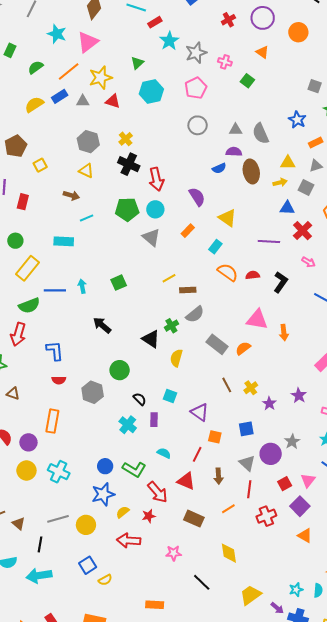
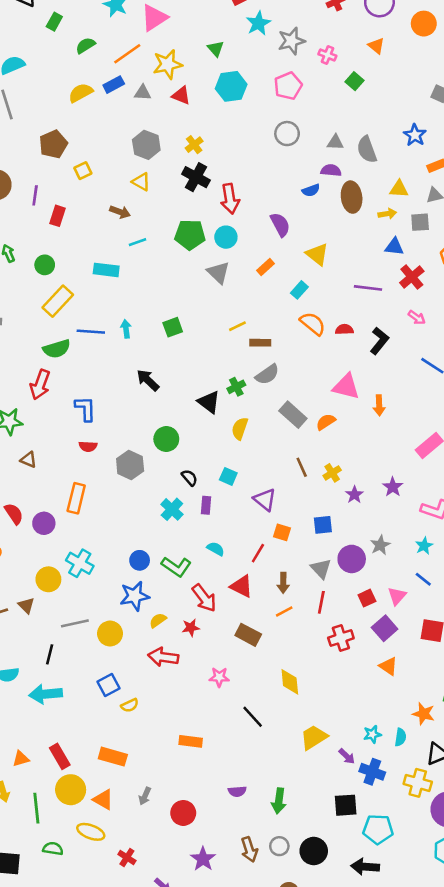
green triangle: (137, 63) -> (216, 49), turned -32
gray square: (306, 187) -> (420, 222), turned -35
yellow circle: (26, 470) -> (48, 579), moved
orange line: (228, 509) -> (284, 611), moved
brown triangle: (19, 524) -> (26, 605), moved

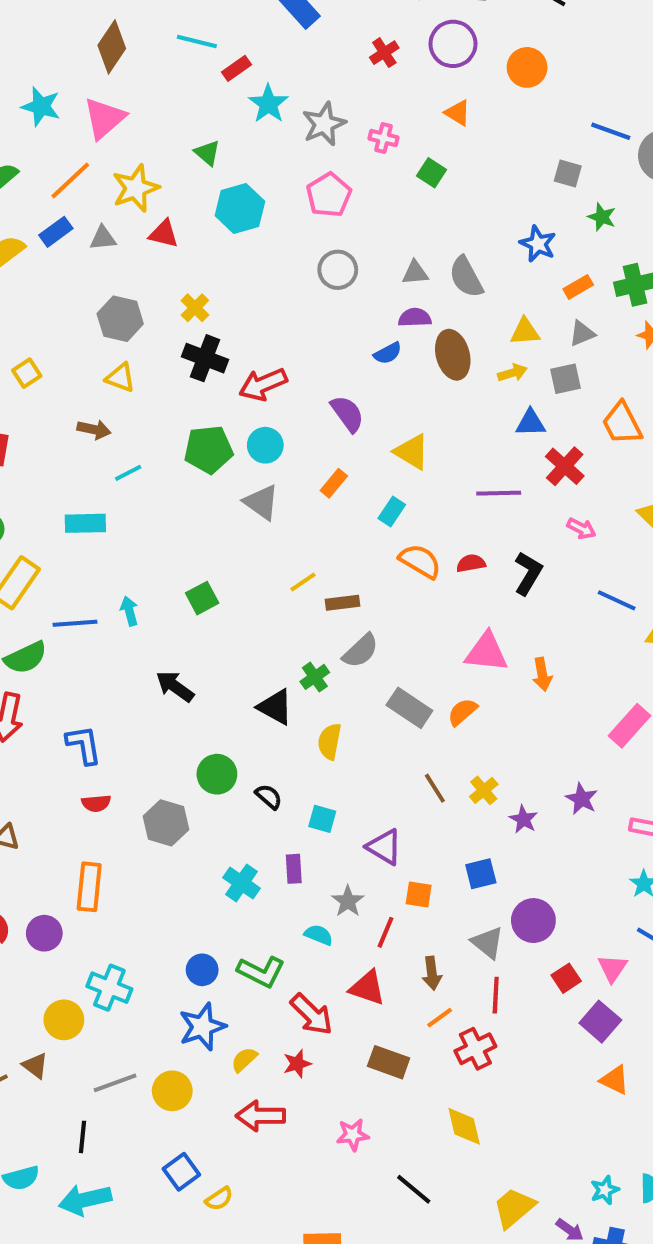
red arrow: (230, 199) -> (263, 384), turned 84
black semicircle: (189, 478) -> (269, 797), moved
gray star: (380, 545) -> (348, 901), moved
red cross: (341, 638) -> (475, 1049), moved

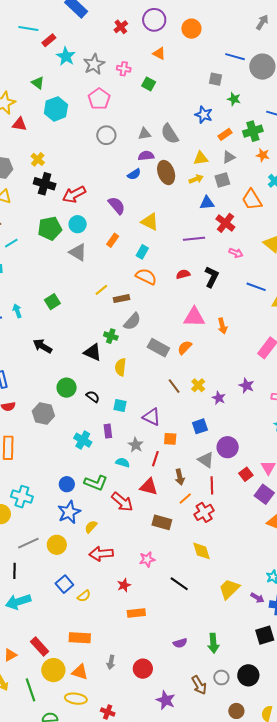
orange semicircle: (420, 561) -> (146, 277), moved
green cross: (315, 677) -> (111, 336), turned -32
red star: (297, 1064) -> (124, 585), moved

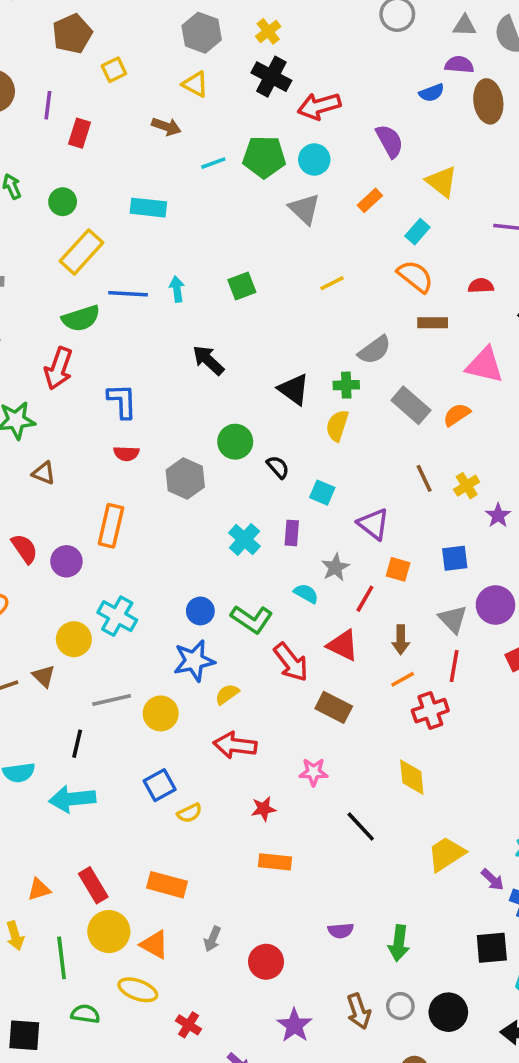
cyan line: (11, 243) -> (213, 163), moved
brown rectangle: (122, 299) -> (433, 323), moved
green cross: (111, 336) -> (346, 385), moved, turned -32
brown rectangle: (162, 522) -> (334, 707), moved

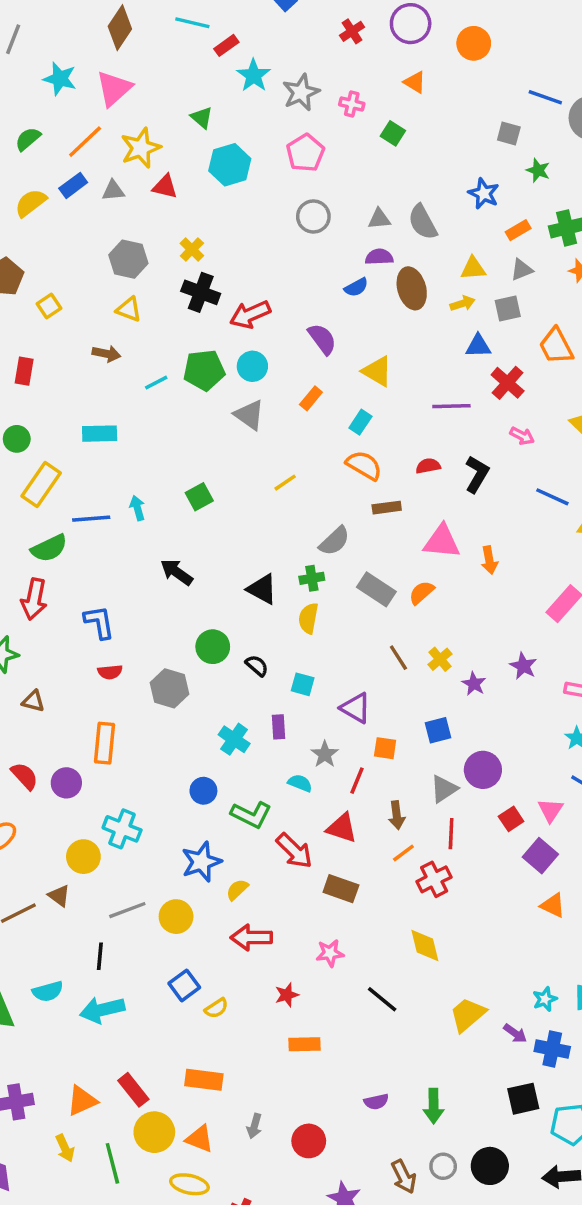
blue circle: (200, 611) -> (203, 791), moved
gray triangle: (453, 619) -> (444, 789), turned 48
orange triangle: (39, 889) -> (82, 1101), size x1.4

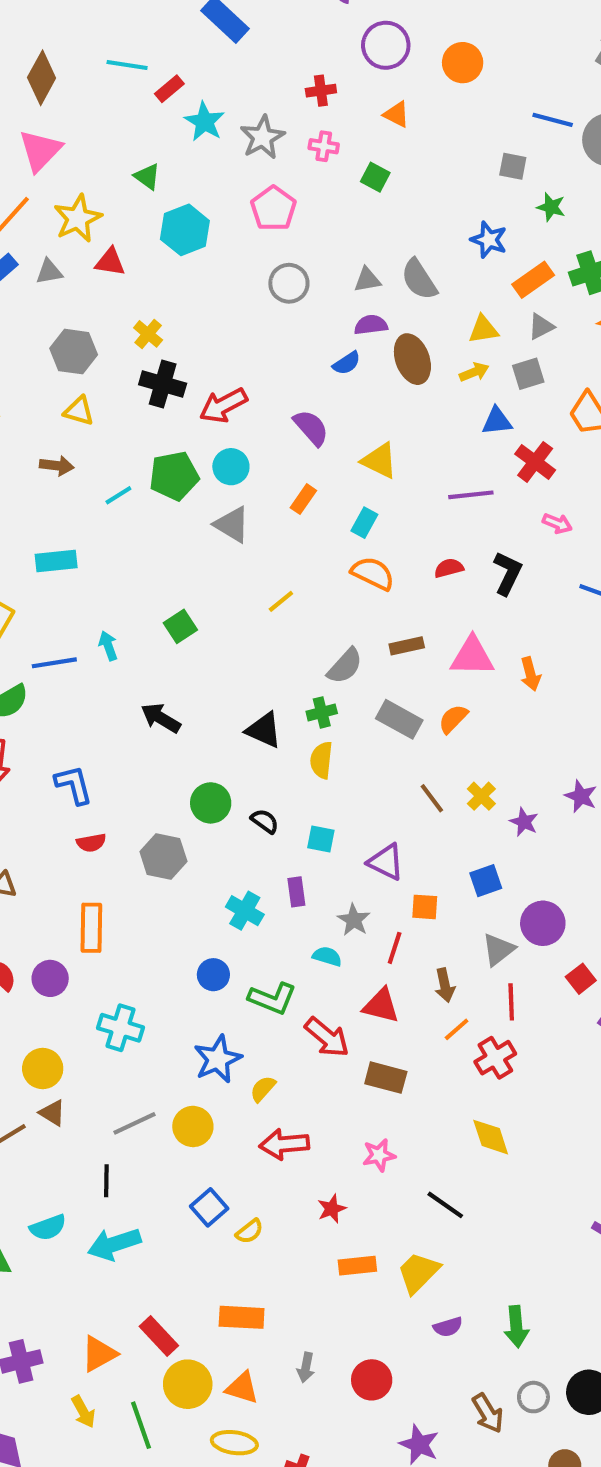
red cross: (352, 31) -> (321, 91), moved, turned 30
orange rectangle: (518, 230) -> (533, 280), size x1.4
brown rectangle: (387, 508) -> (407, 646), moved
yellow circle: (83, 857) -> (43, 1069), moved
yellow trapezoid: (468, 1015) -> (418, 1273), moved

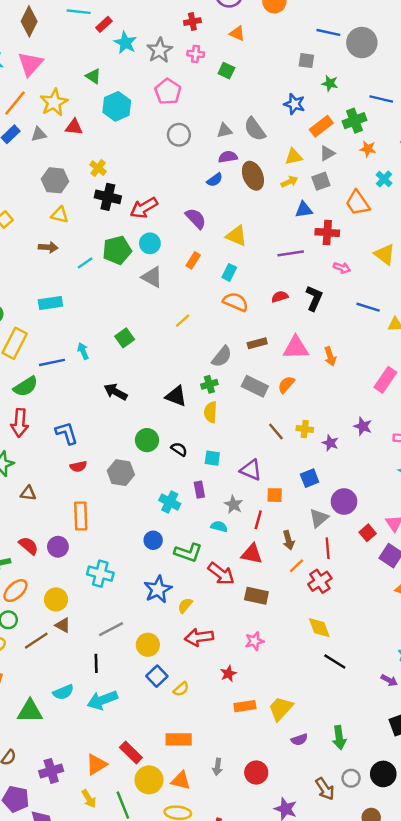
red cross: (535, 462) -> (327, 233), turned -30
yellow cross: (481, 796) -> (305, 429), turned -35
yellow circle: (193, 1126) -> (148, 645), moved
black line: (445, 1205) -> (335, 662), moved

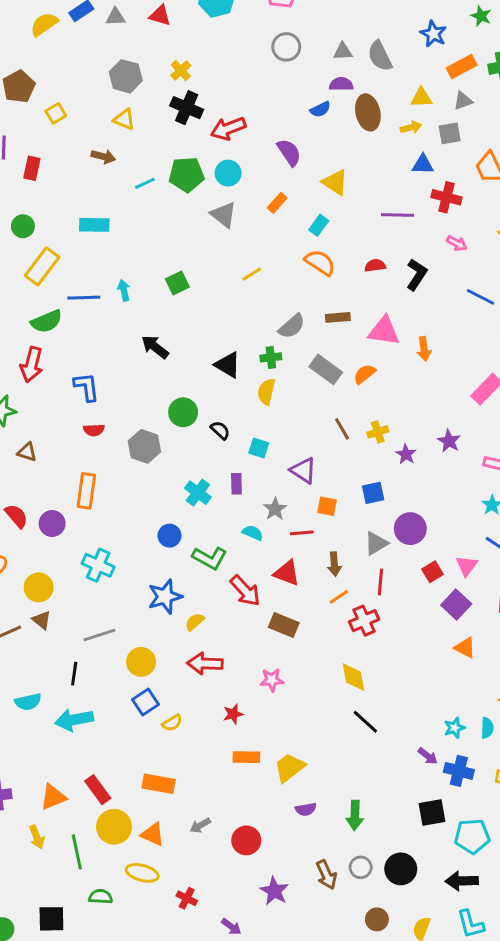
yellow cross: (305, 429) -> (378, 432), turned -35
red line: (258, 520) -> (302, 533), turned 60
gray arrow: (217, 767) -> (200, 825), turned 42

